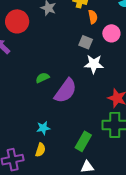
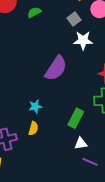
gray square: (86, 42) -> (74, 19), turned 32
green semicircle: (42, 78) -> (34, 12), moved

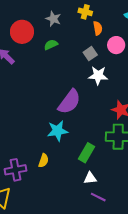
cyan star: (35, 106) -> (58, 131), moved, size x1.5

